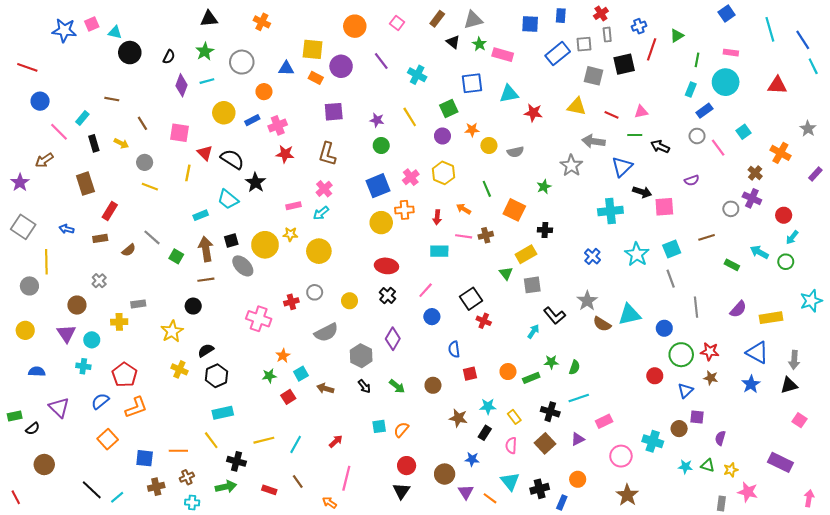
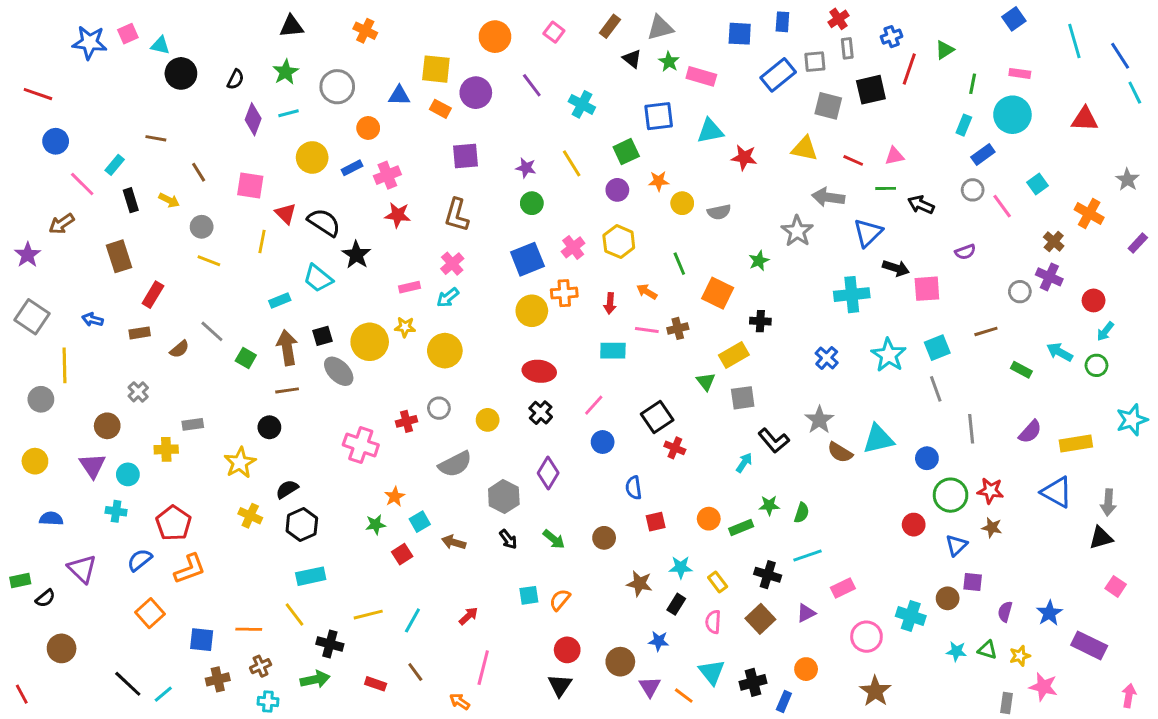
blue star: (751, 384) -> (1049, 613), moved

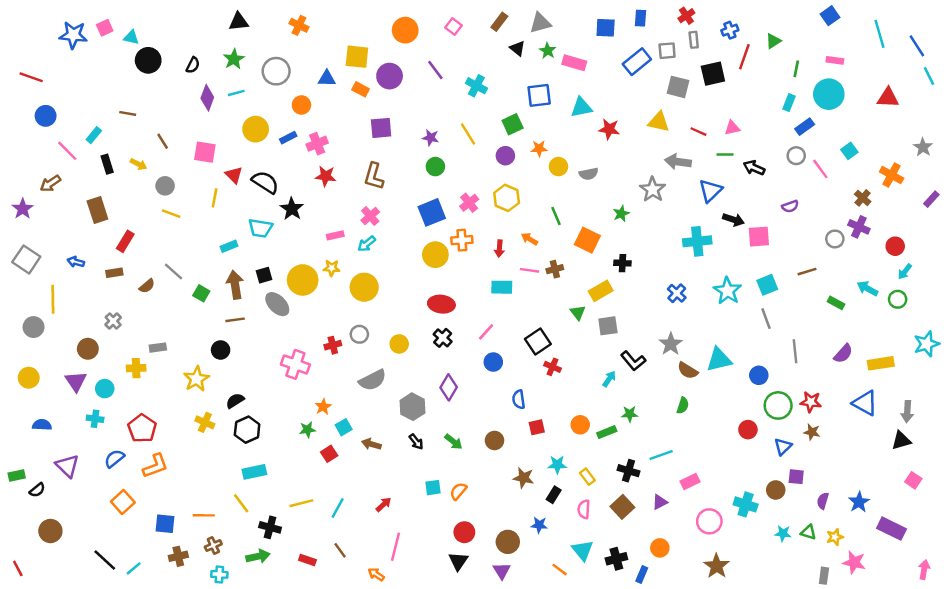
cyan trapezoid: (318, 278) -> (260, 228), turned -30
green semicircle: (802, 513) -> (683, 405), moved
purple triangle: (650, 687) -> (502, 571), moved

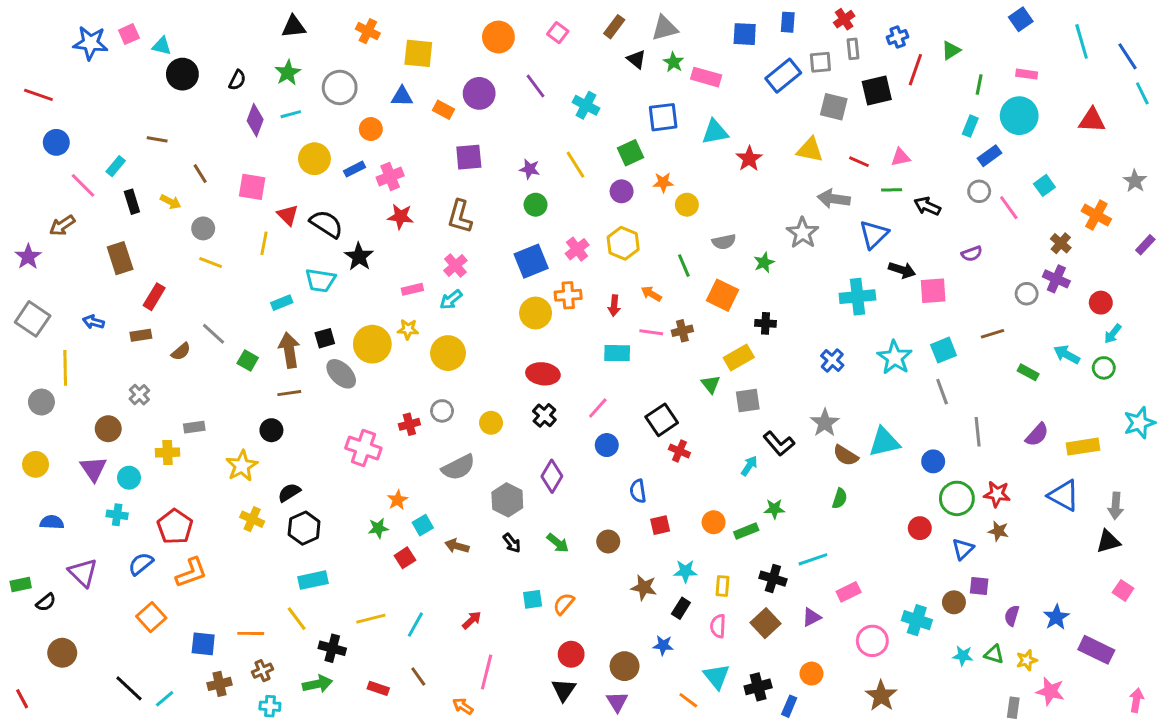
yellow square: (357, 57) -> (418, 53), moved
red star: (609, 129) -> (749, 159), turned 30
gray semicircle: (589, 174) -> (724, 242), moved
yellow rectangle: (587, 477) -> (722, 586), turned 42

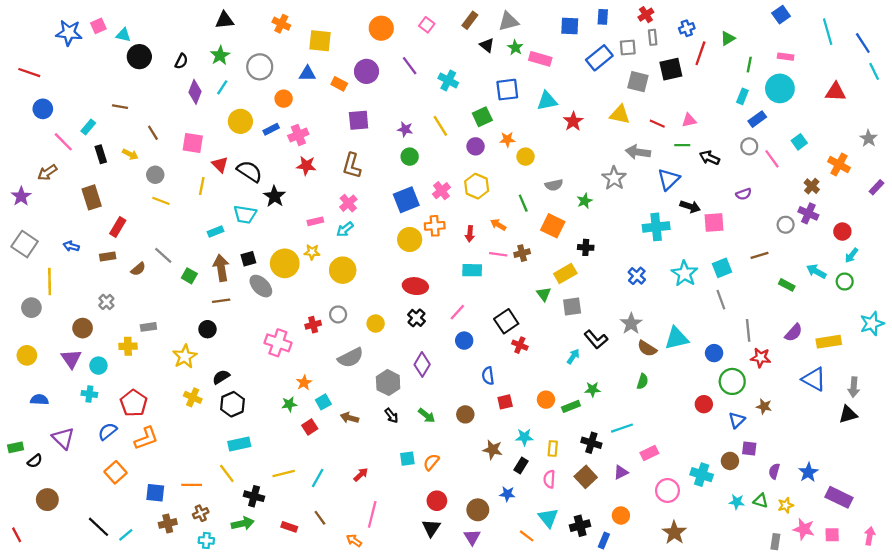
cyan line: (291, 114) -> (222, 87), turned -42
red star: (997, 494) -> (761, 358), moved
pink square: (1123, 590) -> (832, 535), moved, turned -35

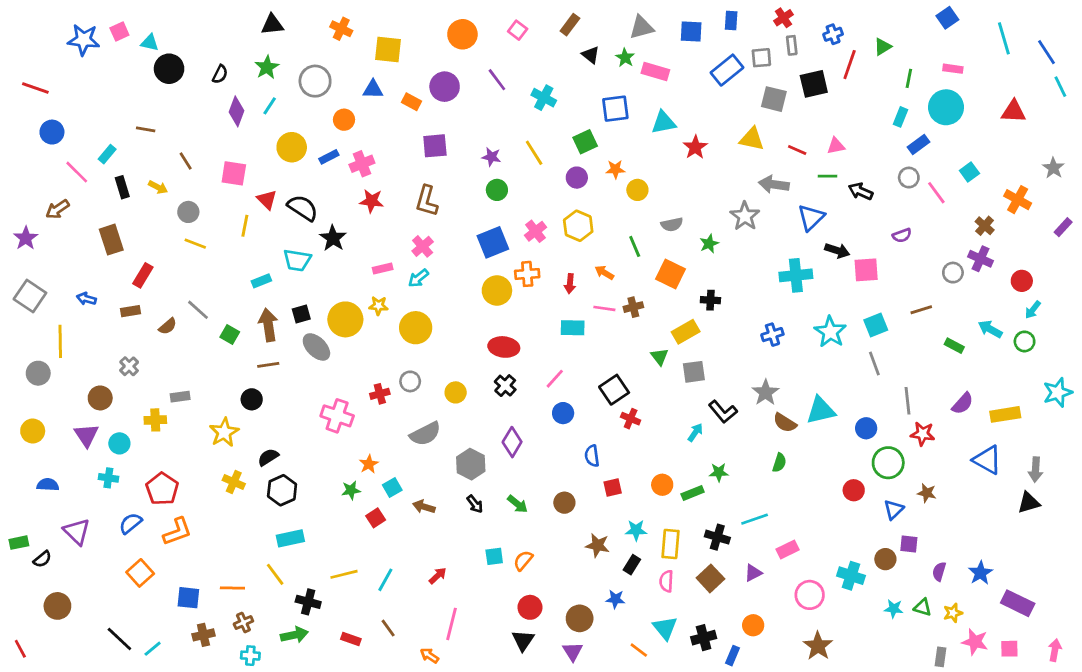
gray triangle: (508, 21) -> (642, 27), moved
blue cross: (637, 276) -> (772, 335), turned 30
yellow rectangle: (553, 448) -> (670, 544), size x1.5

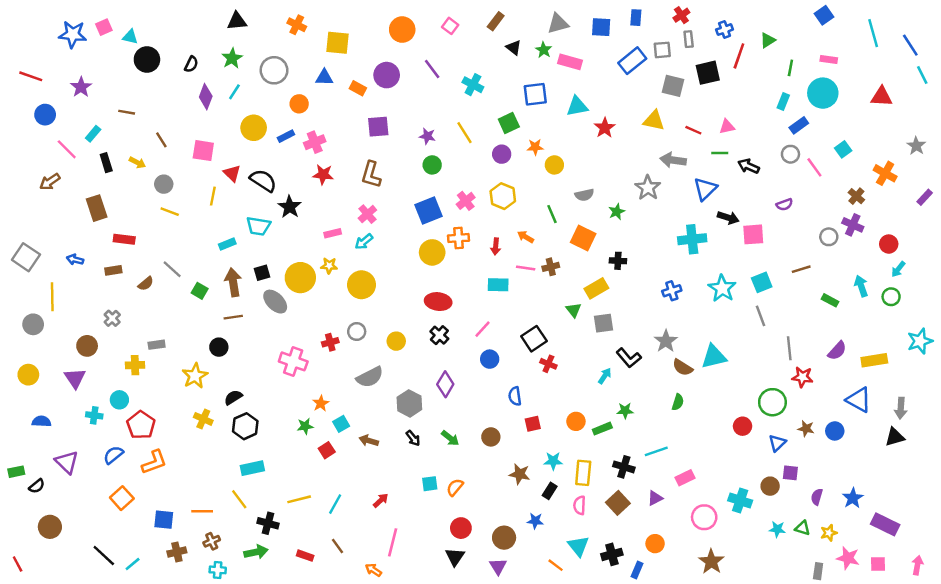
purple star: (26, 238) -> (81, 87), moved
red rectangle: (143, 275) -> (124, 239), turned 66
cyan arrow: (990, 329) -> (861, 286), turned 42
blue circle: (866, 428) -> (835, 431), moved
cyan circle: (119, 443) -> (119, 400), moved

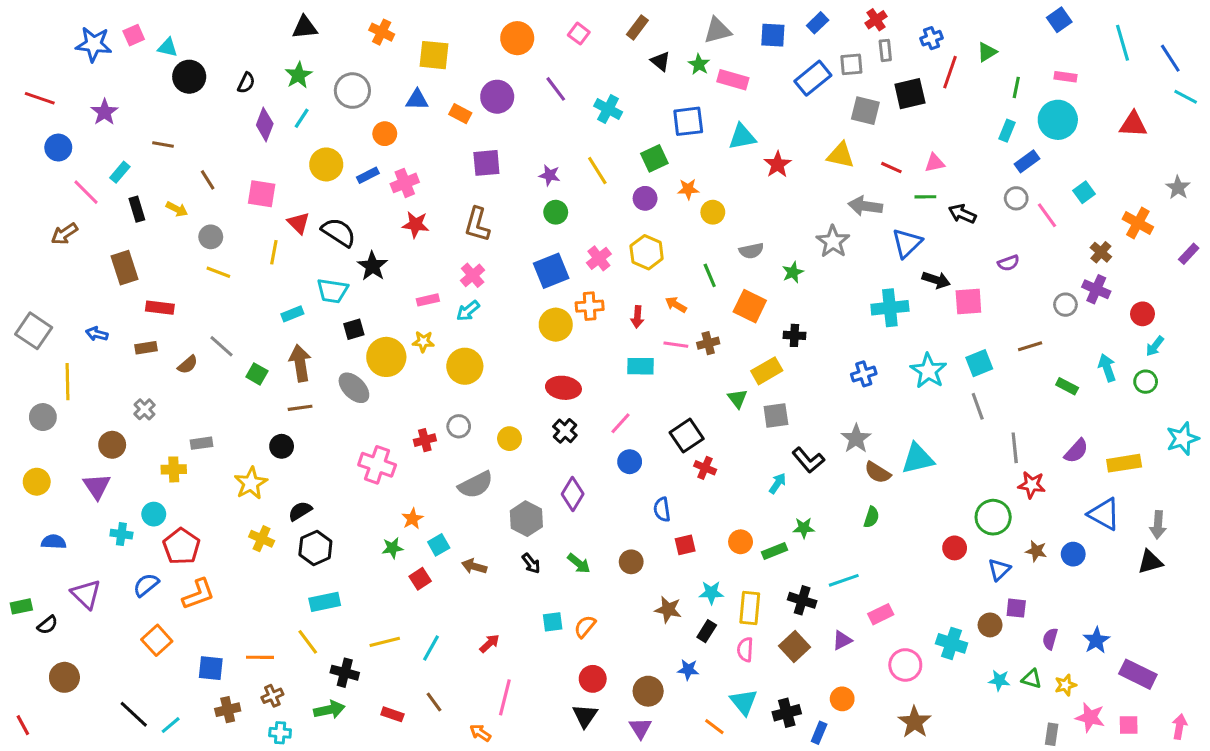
blue rectangle: (636, 18) -> (818, 23), turned 42
cyan line: (922, 75) -> (1186, 97), turned -36
black square: (262, 273) -> (354, 329), moved

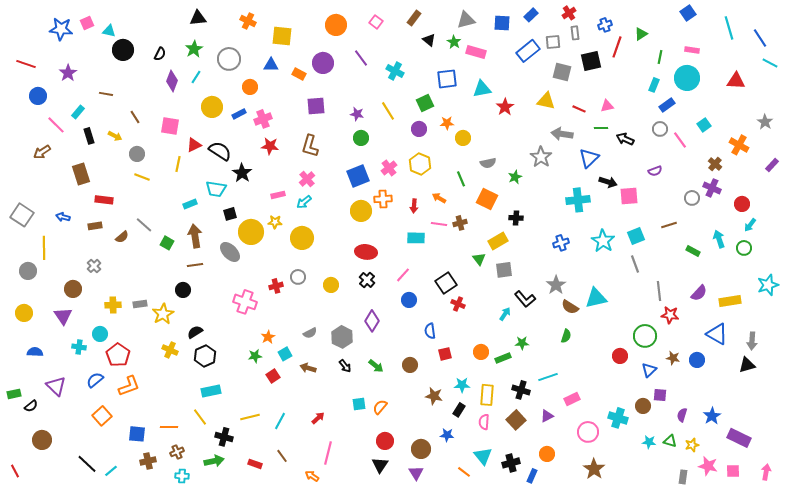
red triangle: (299, 223) -> (194, 145), turned 49
gray rectangle: (201, 443) -> (140, 304), moved
gray semicircle: (476, 485) -> (310, 333), moved, size x0.6

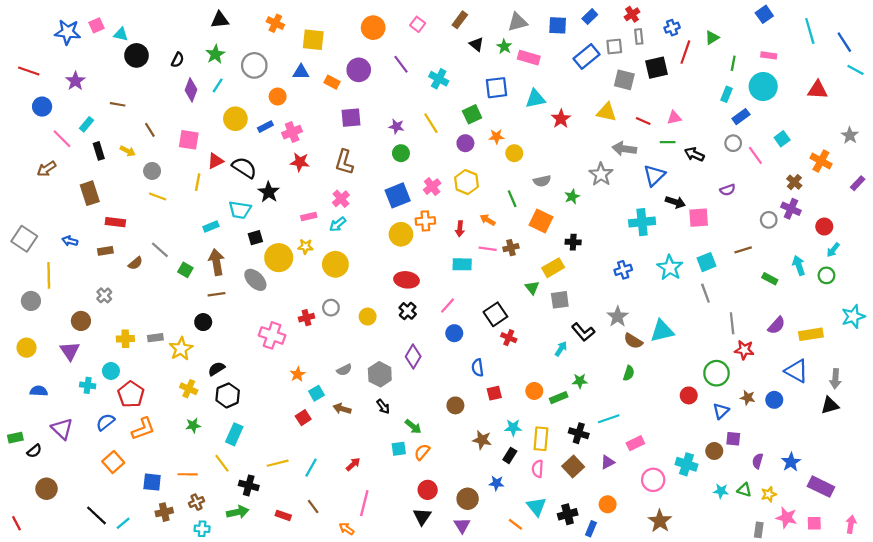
green star: (255, 356) -> (193, 425), moved
green arrow: (376, 366) -> (413, 427), moved
cyan rectangle: (211, 391) -> (234, 434), turned -54

